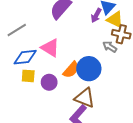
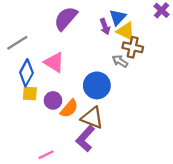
purple arrow: (96, 15) -> (105, 27), turned -48
blue diamond: (25, 57) -> (26, 73), turned -55
orange semicircle: (71, 70) -> (69, 109), moved

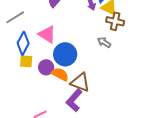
gray arrow: (120, 61) -> (104, 42), moved
blue circle: (97, 85) -> (65, 54), moved
orange semicircle: (69, 109) -> (60, 74), turned -102

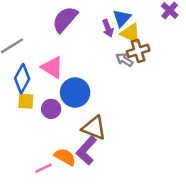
brown cross: (115, 21) -> (138, 51), turned -30
gray arrow: (104, 42) -> (124, 60), moved
orange semicircle: (60, 74) -> (65, 157), moved

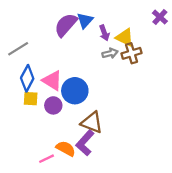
blue triangle: (122, 18) -> (85, 20), moved
gray arrow: (124, 60) -> (110, 53), moved, turned 133
pink triangle: (52, 67) -> (52, 81), moved

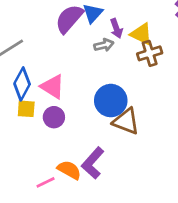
gray arrow: (110, 53) -> (104, 45), moved
blue circle: (75, 91) -> (111, 101), moved
brown triangle: (92, 122) -> (126, 121), moved

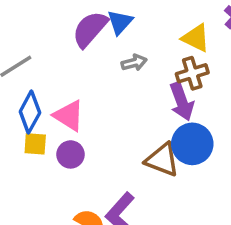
purple arrow: (116, 28) -> (182, 102), moved, size x1.5
yellow triangle: (141, 34) -> (196, 38), moved
blue circle: (111, 101) -> (192, 144), moved

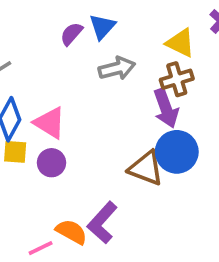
purple semicircle: (90, 29) -> (71, 34), size x0.6
gray arrow: (134, 63) -> (117, 68), size x1.4

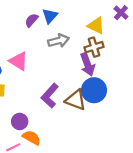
pink triangle: (50, 123) -> (19, 61), moved
purple circle: (51, 163) -> (20, 121), moved
purple L-shape: (102, 223) -> (50, 96), moved

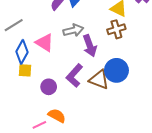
gray arrow: (58, 41) -> (73, 30), moved
purple arrow: (88, 64) -> (90, 46), moved
purple circle: (20, 121) -> (49, 87), moved

